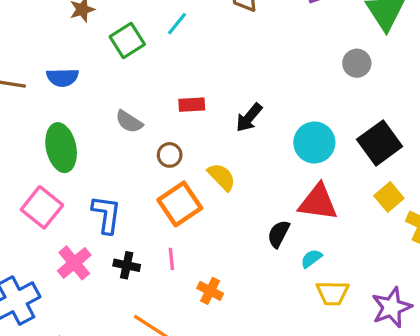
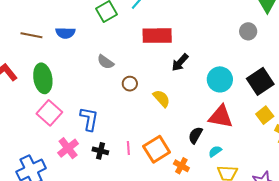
red rectangle: (192, 105) -> (157, 36), moved, size x1.8
green ellipse: (61, 148) -> (43, 78), moved
orange square: (180, 204) -> (157, 149), moved
orange cross: (210, 291) -> (181, 166), moved

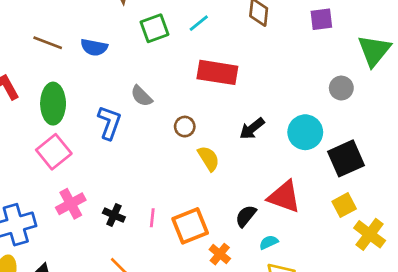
black arrow: (180, 62) -> (252, 128), moved
cyan circle: (220, 79) -> (305, 132), moved
brown circle: (130, 84) -> (185, 127), moved
blue L-shape: (89, 119) -> (109, 123), moved

